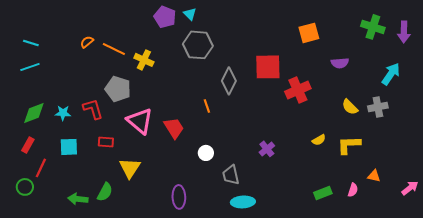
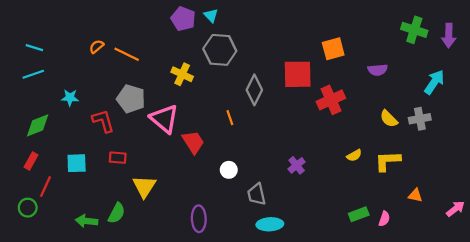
orange square: (309, 33) -> (333, 49), moved
yellow cross: (144, 60) -> (182, 74), moved
cyan star: (63, 113) -> (70, 98), moved
pink triangle: (140, 121) -> (164, 119), moved
pink semicircle: (353, 190) -> (384, 219), moved

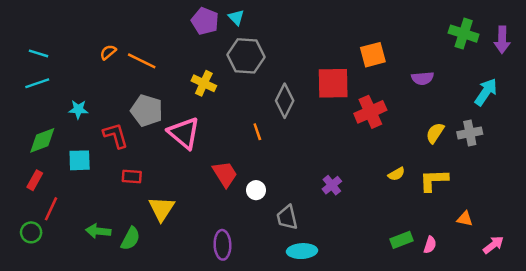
yellow semicircle: (389, 119) -> (435, 133), turned 78
red trapezoid: (193, 142) -> (225, 174), moved
cyan square: (77, 163) -> (80, 160), moved
pink arrow: (455, 209) -> (493, 245), moved
green arrow: (87, 221) -> (98, 231), moved

